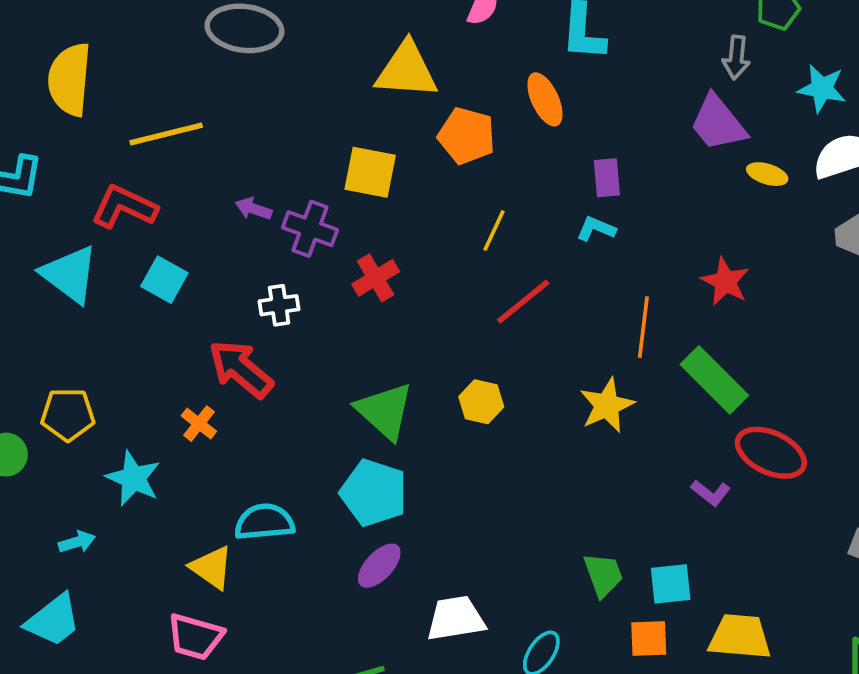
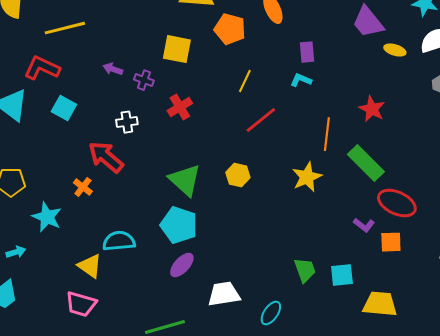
purple cross: (310, 229) -> (144, 80), size x0.7
orange square: (649, 639) -> (391, 242), moved

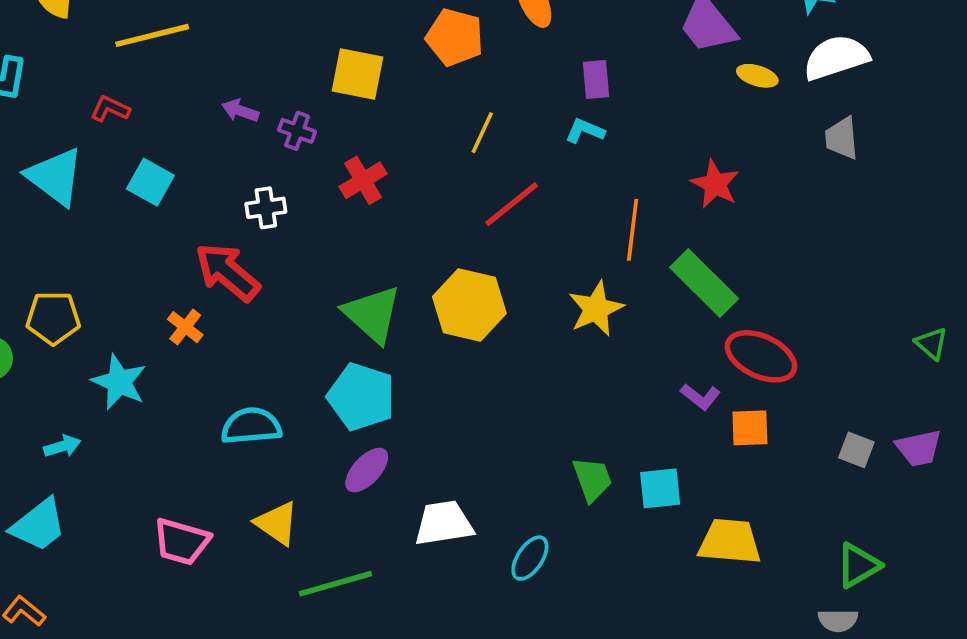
red L-shape: (42, 68) -> (110, 109), size x0.6
yellow hexagon: (238, 175) -> (469, 305), size x1.6
yellow triangle: (90, 266) -> (277, 523), moved

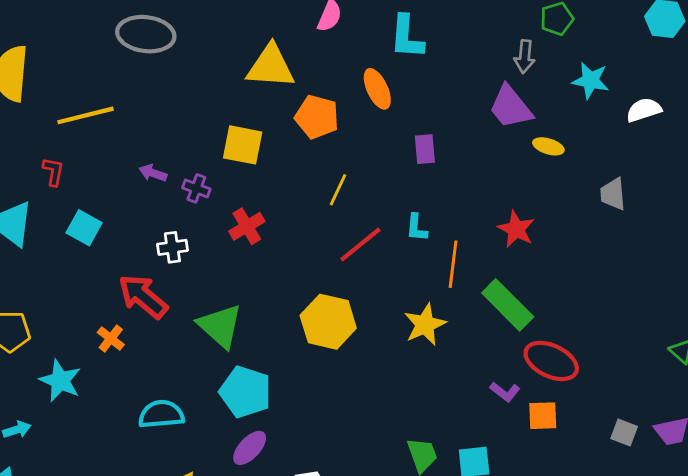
white semicircle: (836, 57) -> (644, 110), moved, size x0.7
red L-shape: (110, 109) -> (53, 172), turned 76
cyan L-shape: (585, 131) -> (417, 228), moved, turned -108
green triangle: (372, 314) -> (220, 326), moved

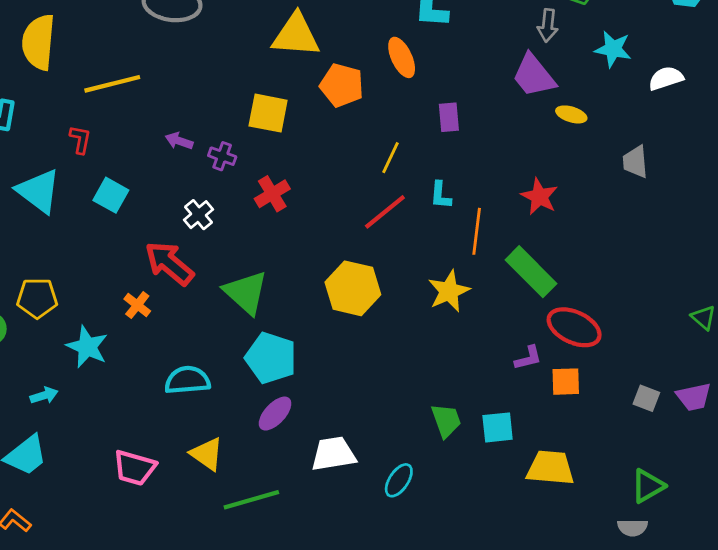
yellow line: (338, 190) -> (390, 158), moved
white cross: (172, 247) -> (199, 215), turned -32
purple L-shape: (505, 392) -> (528, 358), turned -52

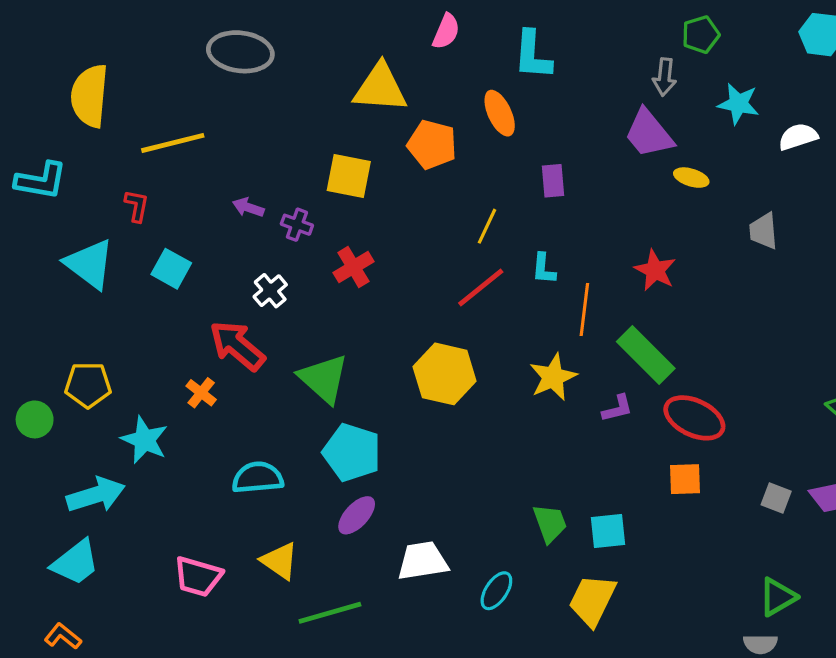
purple L-shape: (528, 358) -> (617, 408), moved
cyan arrow: (44, 395) -> (96, 495), size x1.8
yellow trapezoid: (550, 468) -> (592, 600), moved, turned -69

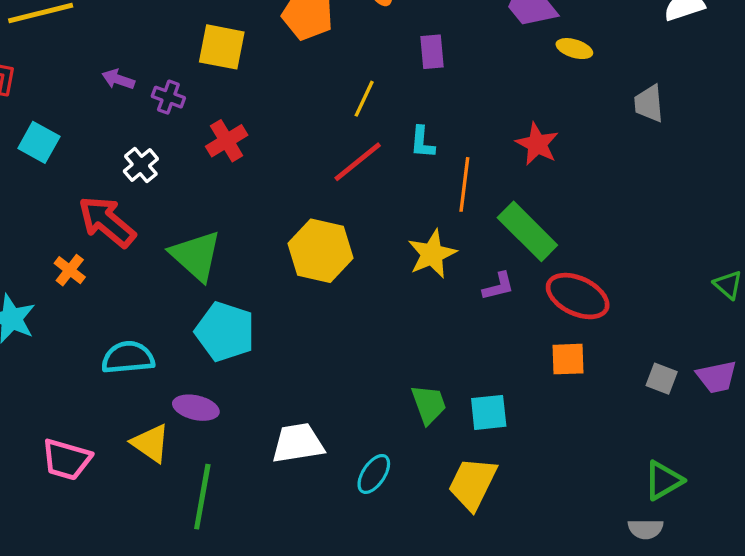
purple ellipse: (357, 515) -> (196, 408), moved, turned 60
green line: (330, 613) -> (202, 497), turned -64

